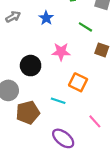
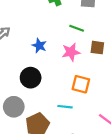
blue star: (46, 18) -> (39, 46), moved
pink star: (61, 52) -> (71, 52), moved

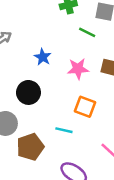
green line: (77, 28) -> (87, 32), moved

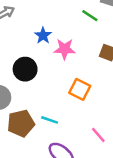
pink star: (78, 69) -> (65, 49), moved
cyan line: (64, 130) -> (50, 120), moved

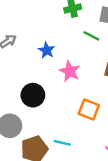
blue star: (43, 35) -> (47, 50), moved
pink star: (65, 49) -> (70, 71), turned 30

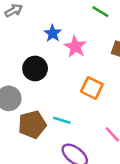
blue star: (47, 50) -> (53, 33), moved

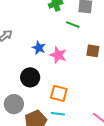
orange square: (92, 88) -> (59, 93), moved

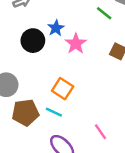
black circle: (30, 77) -> (33, 41), moved

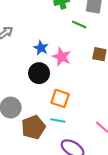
black circle: (33, 41) -> (39, 73), moved

